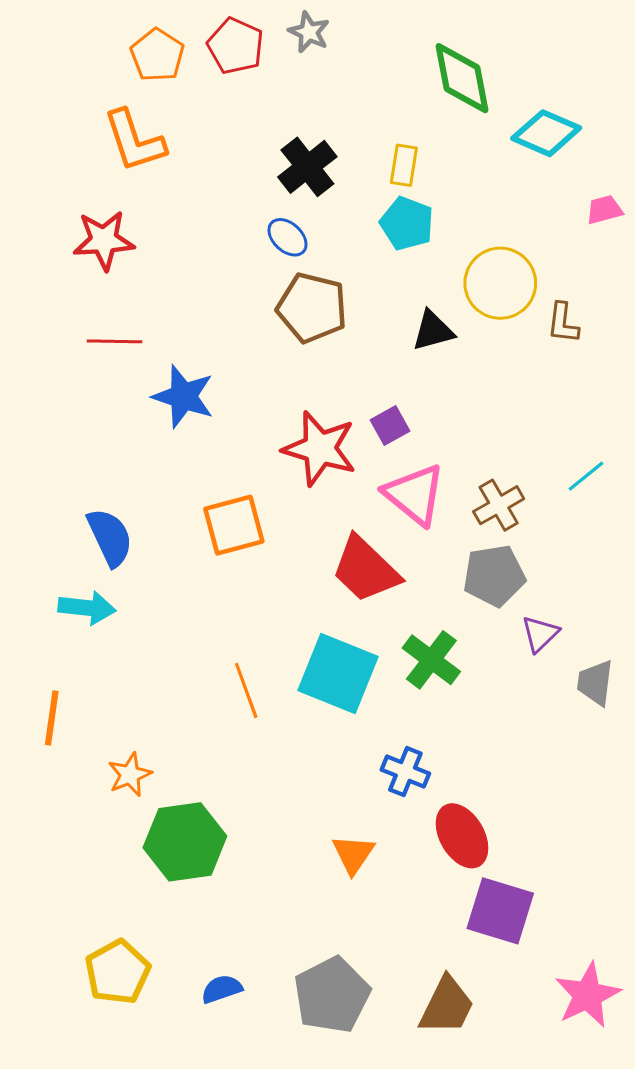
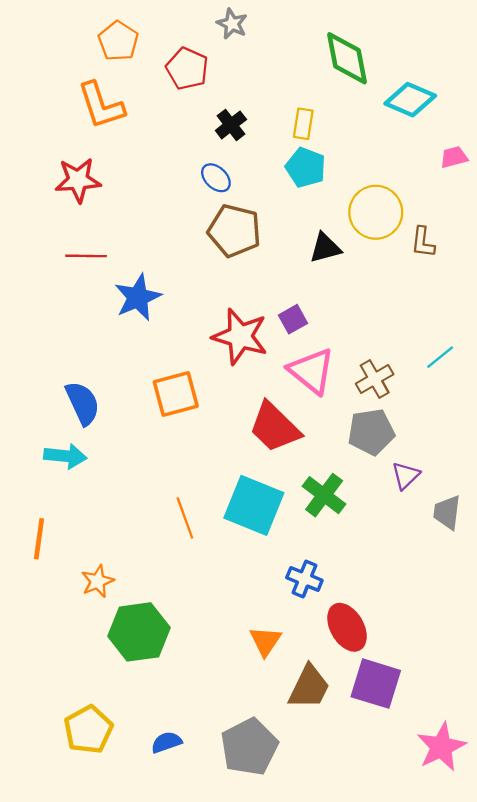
red pentagon: (235, 46) -> (187, 69), moved
black cross: (307, 167) -> (231, 125), size x0.7
blue star: (183, 396) -> (138, 297), turned 30
brown trapezoid: (447, 1006) -> (309, 687), moved

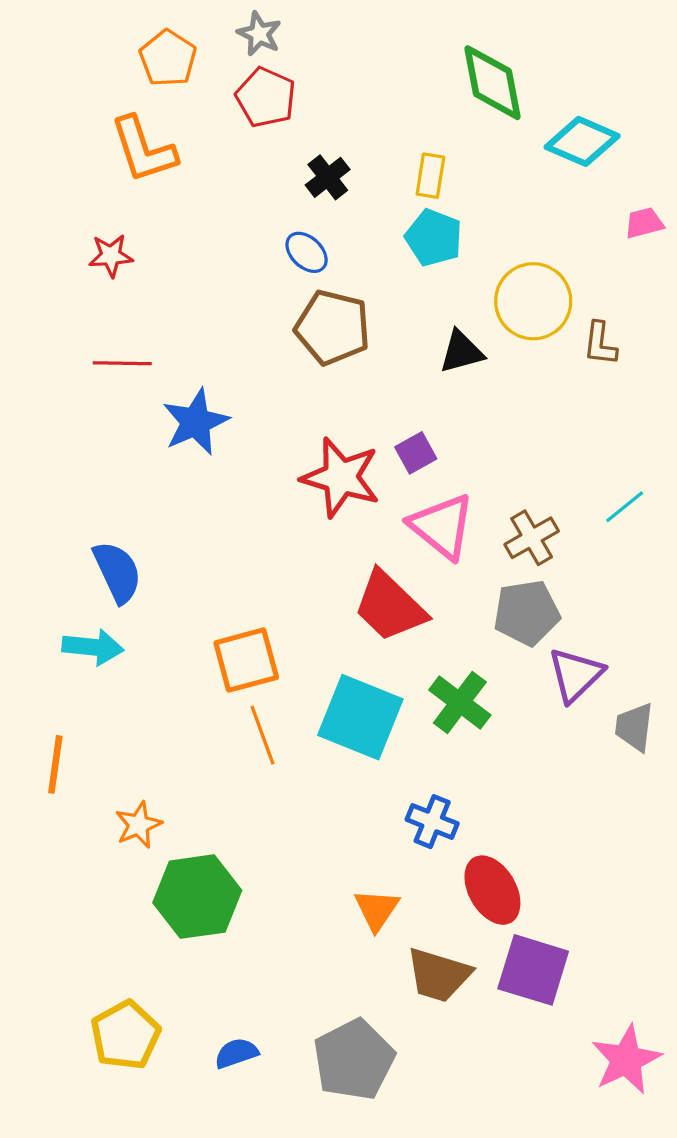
gray star: (232, 24) -> (259, 34), moved
red star: (78, 180) -> (111, 256), size x0.7
orange square: (176, 394) -> (246, 660), moved
purple triangle: (406, 476) -> (576, 675), size x1.4
brown trapezoid: (309, 687) -> (439, 975), turned 81

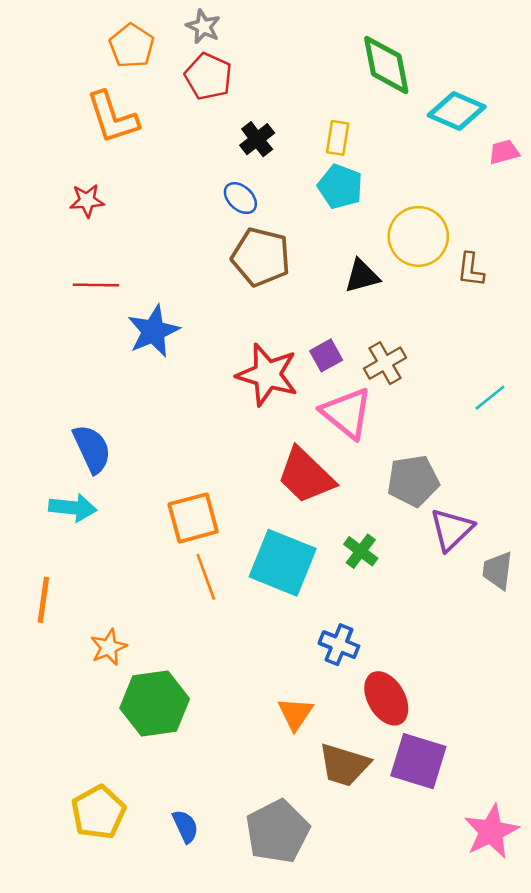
pink trapezoid: (644, 223) -> (504, 152), moved
brown cross: (532, 538) -> (385, 363), moved
green cross: (460, 702) -> (361, 551), size x0.7
blue semicircle: (236, 1053) -> (185, 826), turned 84

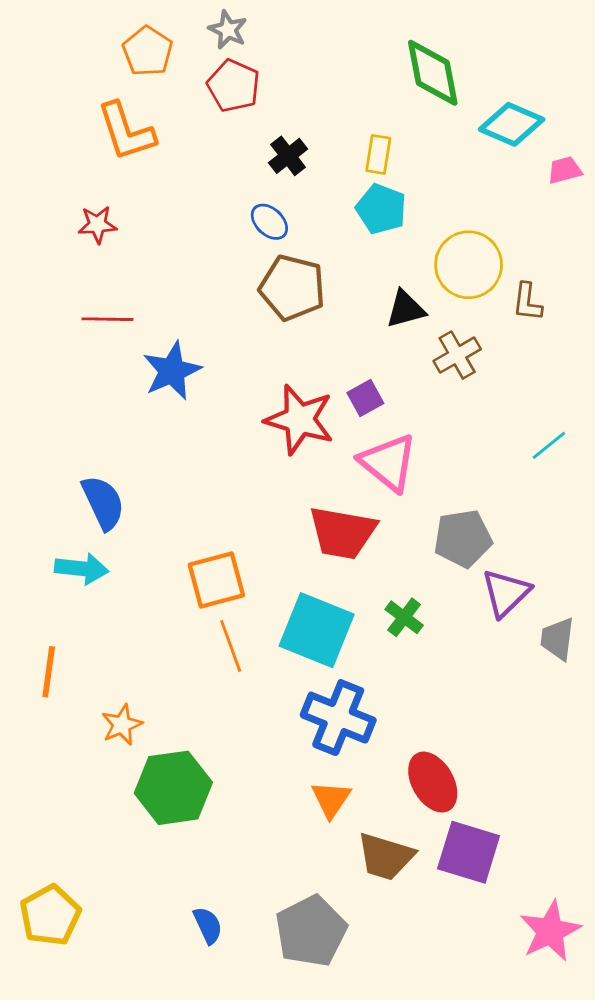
brown cross: (385, 363) -> (457, 355), moved
red trapezoid: (306, 476) -> (342, 533), turned -34
blue cross: (339, 645) -> (338, 718), moved, size x1.6
yellow pentagon: (98, 812) -> (50, 915), moved

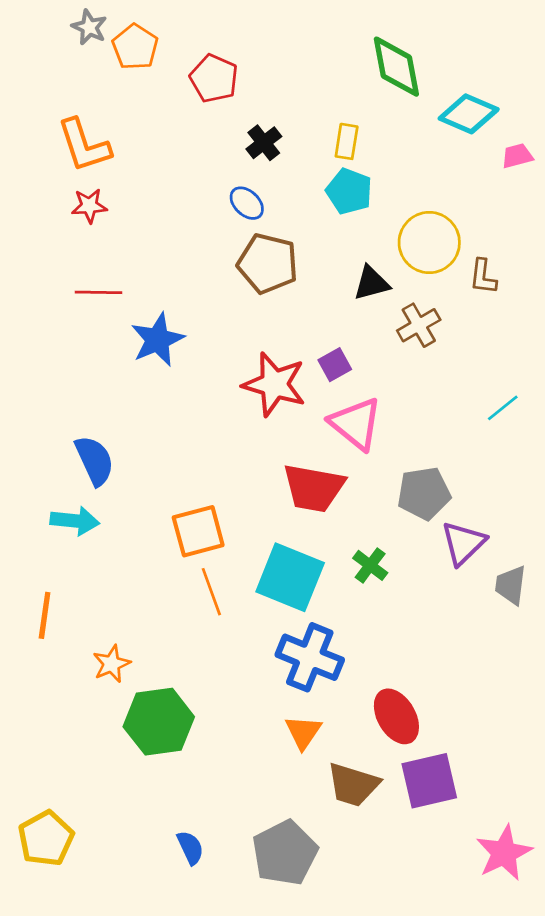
gray star: (228, 30) -> (89, 27), moved
orange L-shape: (126, 131) -> (84, 145), moved
purple square: (469, 852) -> (429, 781), turned -30

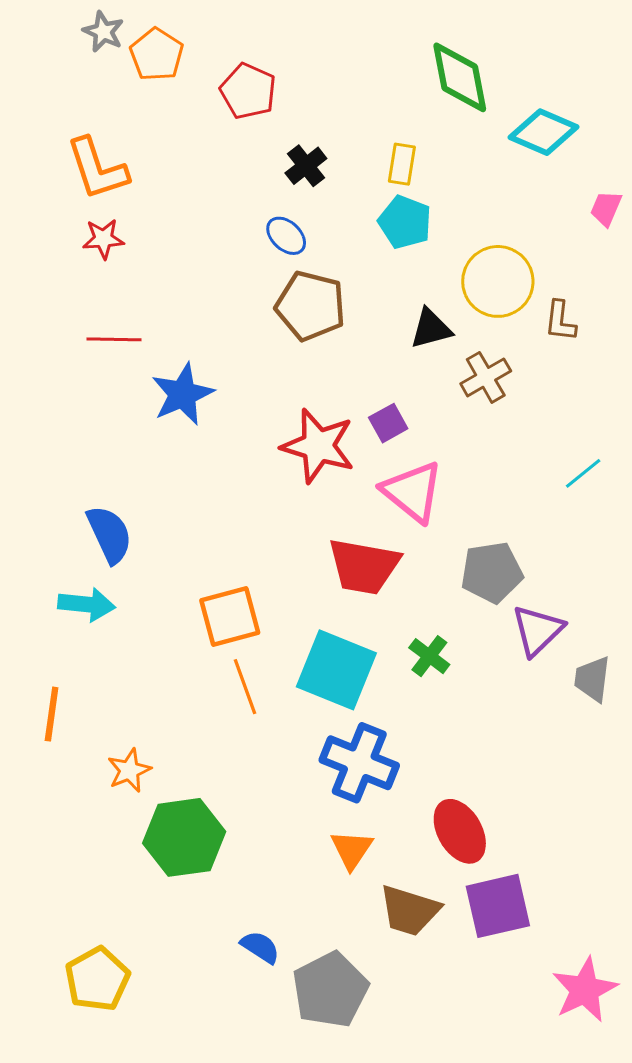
pink trapezoid: (517, 156) -> (606, 208), moved, turned -52
yellow pentagon: (46, 838) -> (97, 979), moved
blue semicircle: (190, 848) -> (260, 947), moved, turned -32

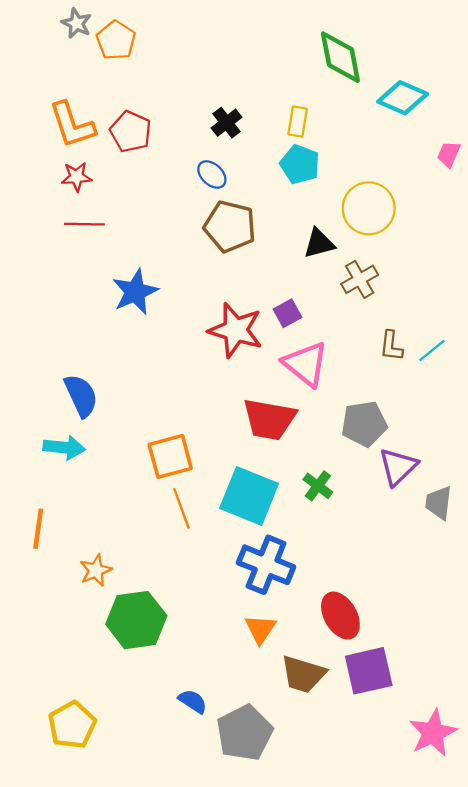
red pentagon: (248, 91) -> (131, 132), moved
brown L-shape: (560, 321) -> (391, 346), moved
red line: (114, 339) -> (84, 224), moved

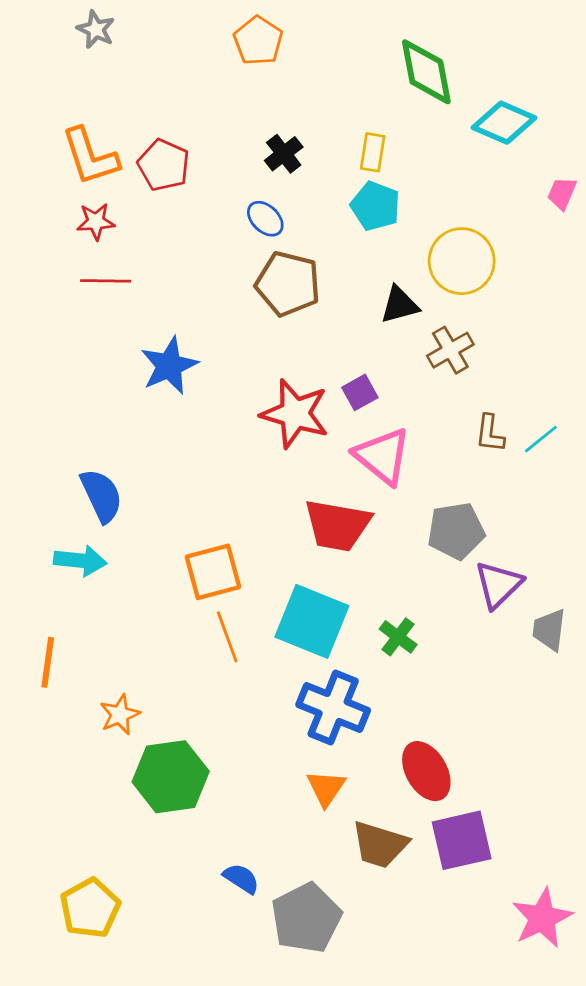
orange pentagon: (116, 40) -> (258, 41), moved
green cross: (318, 486) -> (398, 637), moved

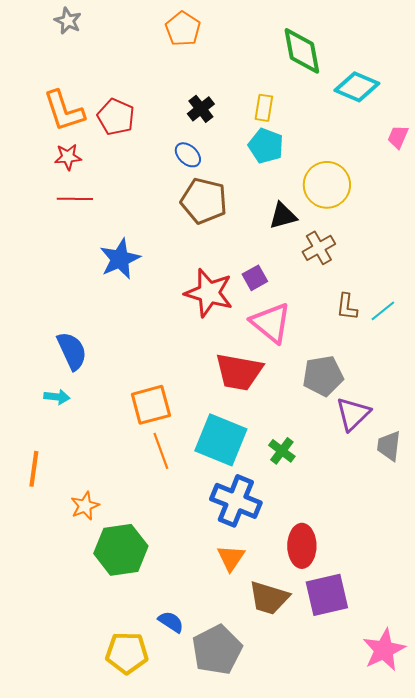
cyan arrow: (80, 561) -> (57, 397), size x0.7
red ellipse: (426, 771) -> (302, 546), turned 30
yellow pentagon: (90, 908) -> (127, 653), moved, turned 30

